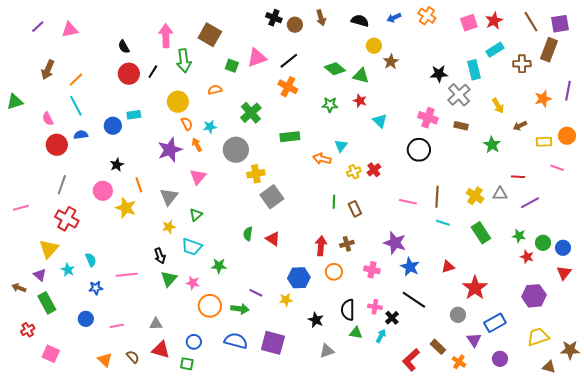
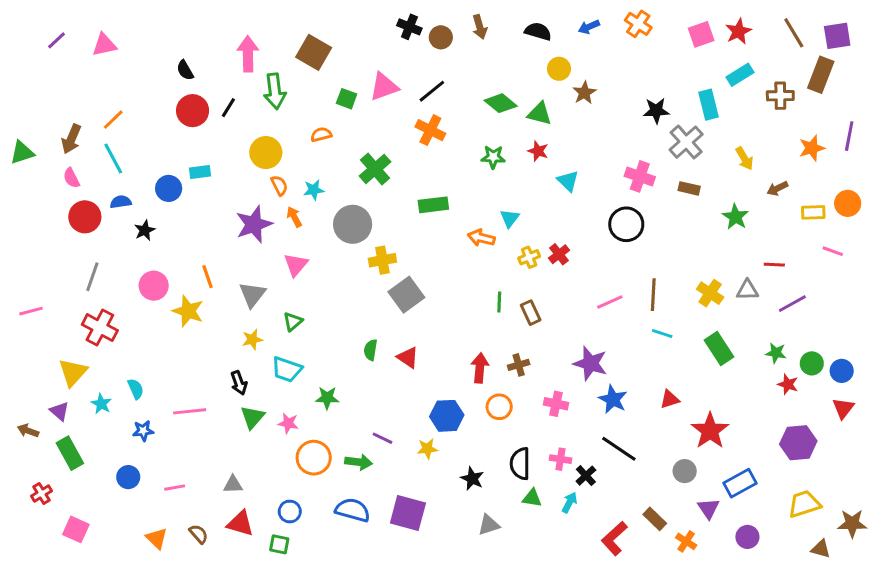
brown arrow: (48, 70) -> (71, 139), moved
black star: (117, 165) -> (145, 230), moved
pink line: (408, 202) -> (610, 302), turned -36

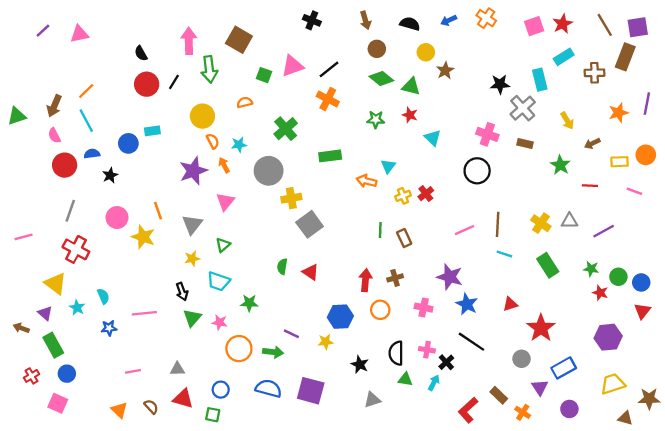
brown circle: (441, 37) -> (377, 49), moved
red line: (774, 265) -> (590, 186), moved
yellow triangle: (73, 372) -> (55, 284), turned -35
blue circle: (128, 477) -> (67, 374), moved

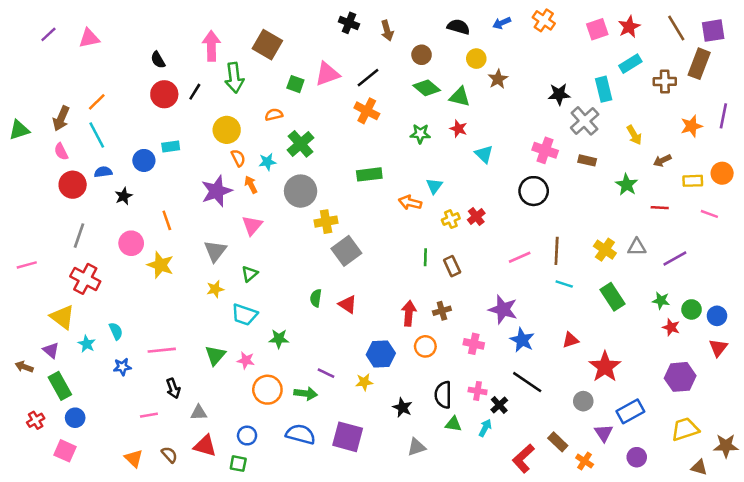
brown arrow: (365, 20) -> (387, 31), moved
green cross: (286, 129) -> (301, 144), moved
orange line: (158, 211) -> (167, 220), moved
black arrow: (182, 292) -> (173, 388), moved

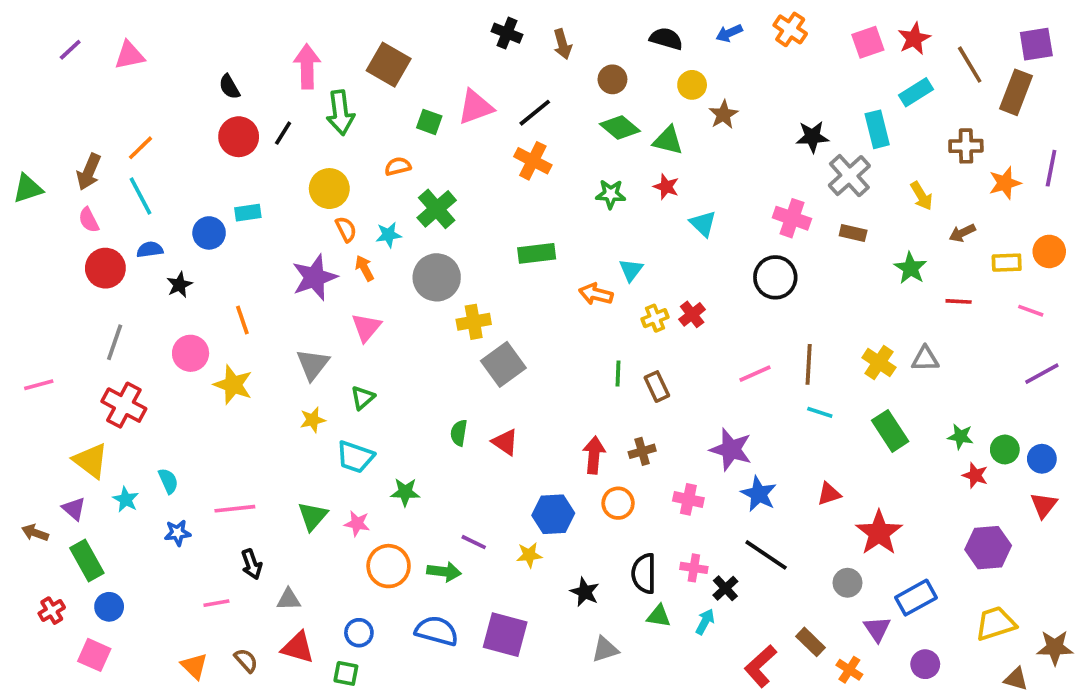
brown line: (676, 28) -> (970, 65), moved
brown cross: (665, 82) -> (966, 146), moved
purple line: (675, 259) -> (1042, 374), moved

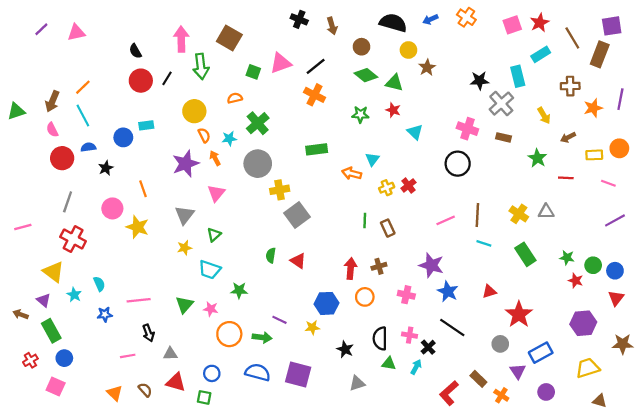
black semicircle: (666, 39) -> (393, 23), size x1.4
brown star: (1055, 648) -> (623, 344), moved

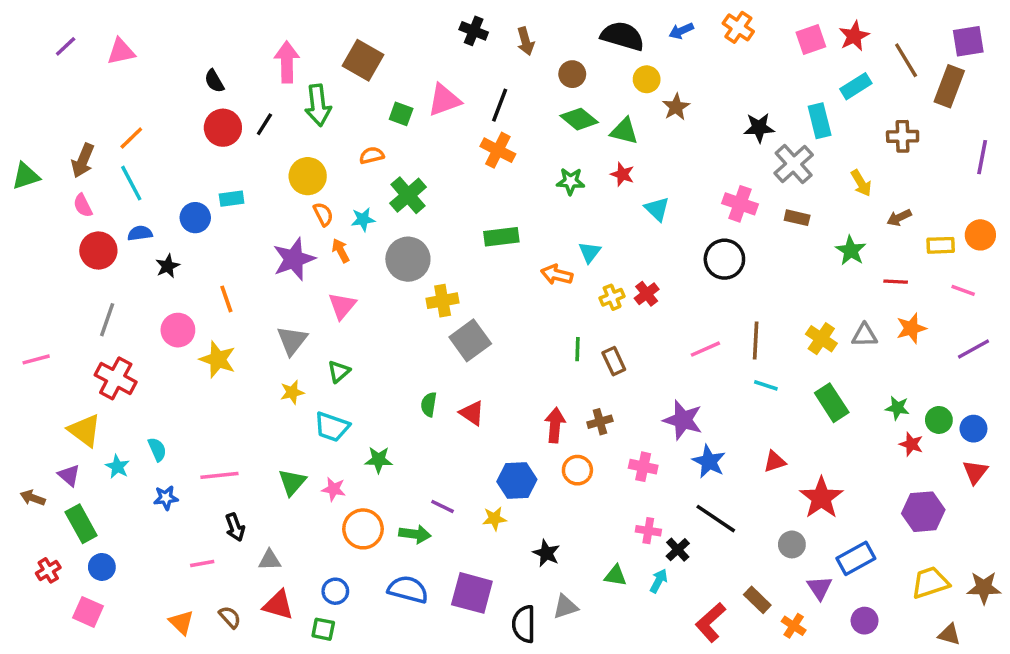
black line: (316, 66) -> (500, 105), turned -30
orange star: (593, 108) -> (911, 328), moved
black semicircle: (380, 338) -> (524, 624), moved
brown star: (623, 344) -> (984, 588), moved

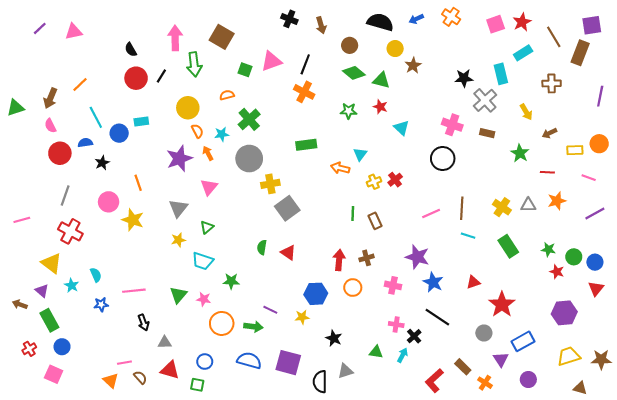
cyan line: (131, 183) -> (96, 117), moved
pink line: (202, 564) -> (124, 363), moved

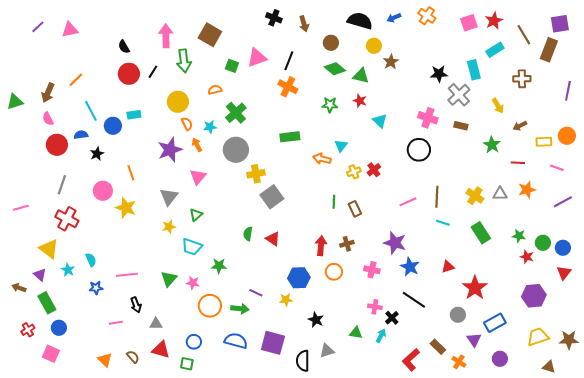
pink line: (124, 363) -> (116, 323), moved

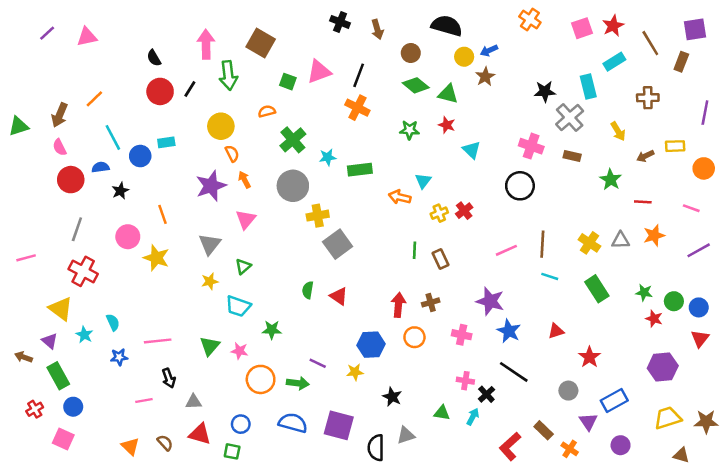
blue arrow: (394, 18) -> (489, 51), moved
brown rectangle: (549, 50) -> (681, 62), size x0.7
cyan star: (210, 127) -> (328, 157), moved
yellow rectangle: (544, 142) -> (675, 146), moved
red star: (475, 288) -> (589, 357), size x0.7

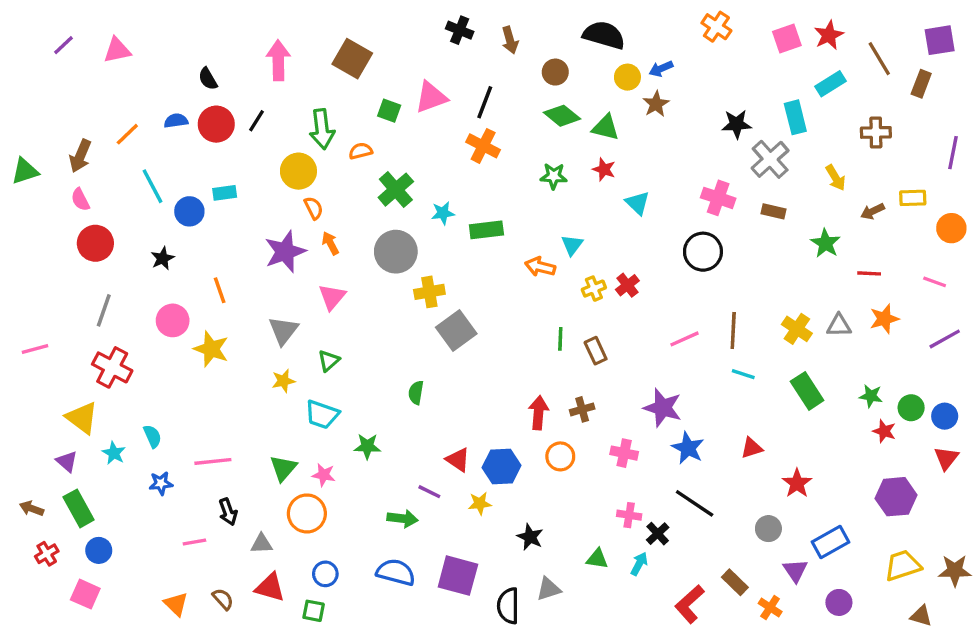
green arrow: (228, 75) -> (322, 129), moved
blue semicircle: (100, 167) -> (176, 121), moved
red triangle: (339, 296) -> (458, 460), moved
brown arrow: (24, 357) -> (32, 508), moved
orange circle: (261, 379) -> (307, 513), moved

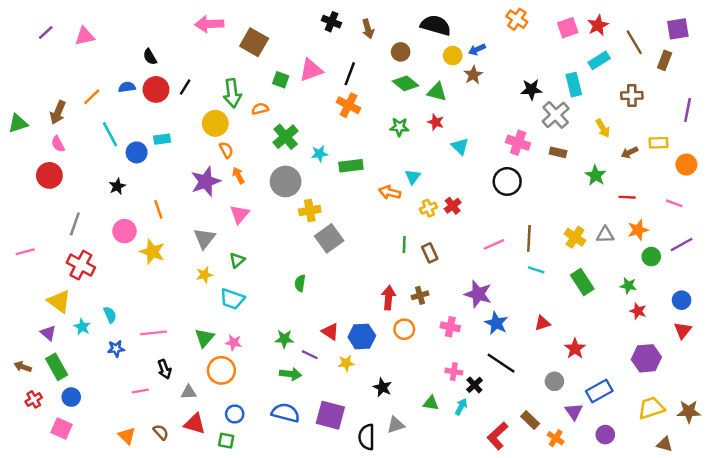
pink arrow: (278, 60) -> (209, 24), moved, turned -92
red circle: (95, 243) -> (49, 175), moved
green circle: (911, 408) -> (651, 257), moved
green star: (367, 446) -> (284, 339), moved

